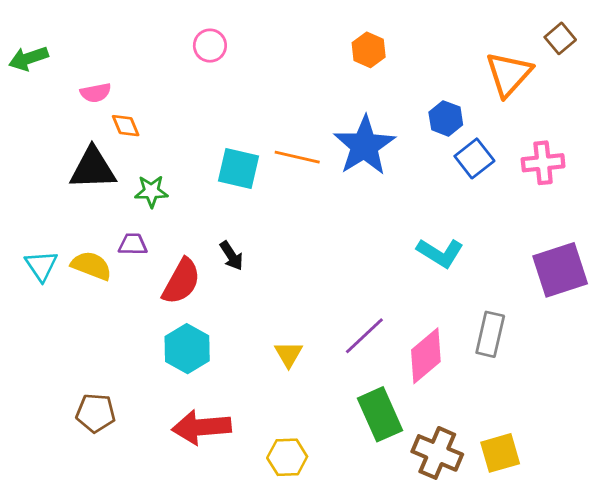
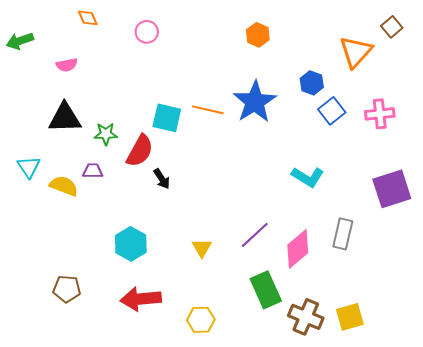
orange diamond: (126, 126) -> (88, 18), moved
cyan triangle: (41, 266) -> (29, 167), moved
red semicircle: (181, 281) -> (140, 151), moved

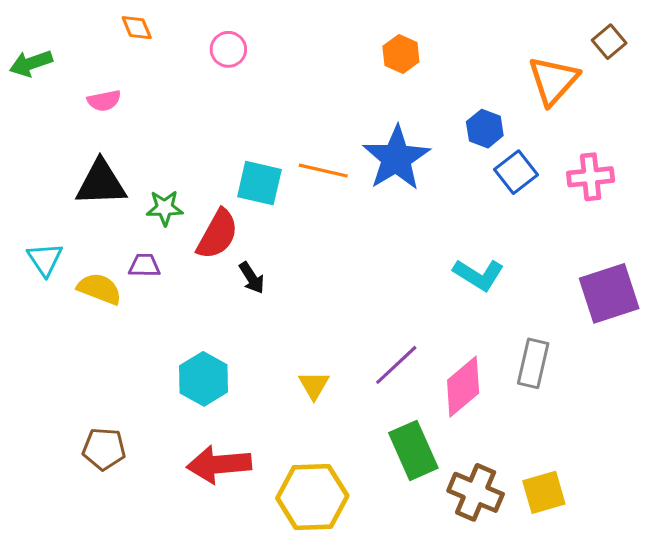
yellow hexagon: (201, 320) -> (312, 497), size x1.6

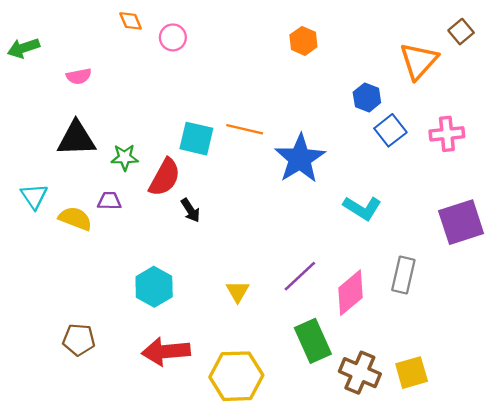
orange diamond: (137, 28) -> (131, 21), moved
blue star: (396, 158) -> (300, 159), moved

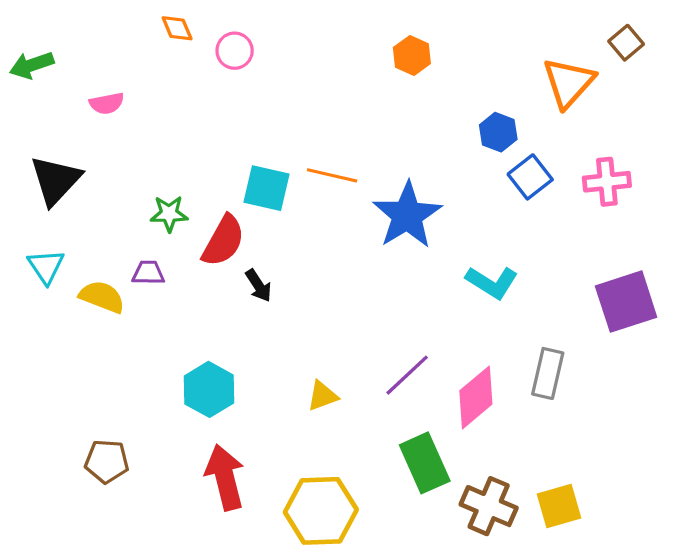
black triangle: (76, 139) -> (56, 180), moved, turned -45
yellow triangle: (238, 291) -> (322, 396), turned 40
red arrow: (166, 351) -> (225, 477), turned 81

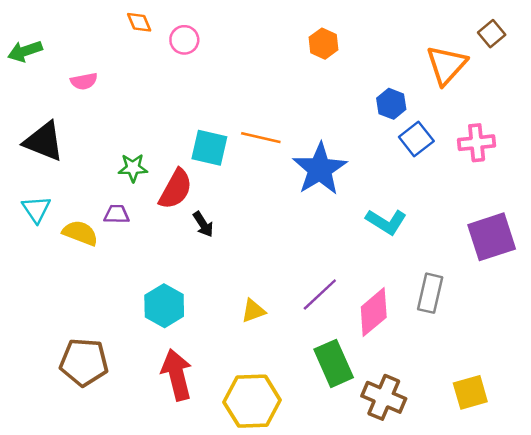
black triangle: (56, 180) -> (44, 141), turned -51
brown pentagon: (107, 461) -> (84, 362), size x1.4
yellow square: (559, 506) -> (470, 392), moved

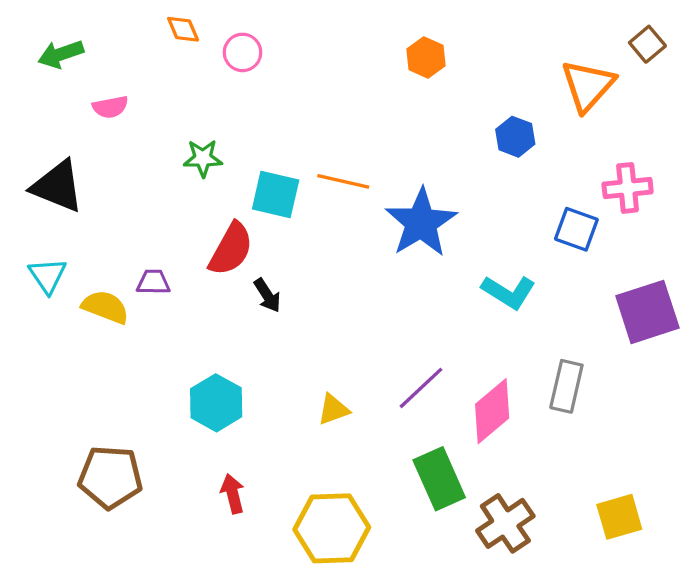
green arrow: (25, 51) -> (61, 54), moved
blue square: (416, 139) -> (576, 229), moved, turned -32
green star: (133, 168) -> (203, 158), moved
red arrow: (177, 375) -> (233, 494), size x0.6
brown cross: (384, 397) -> (505, 523), turned 33

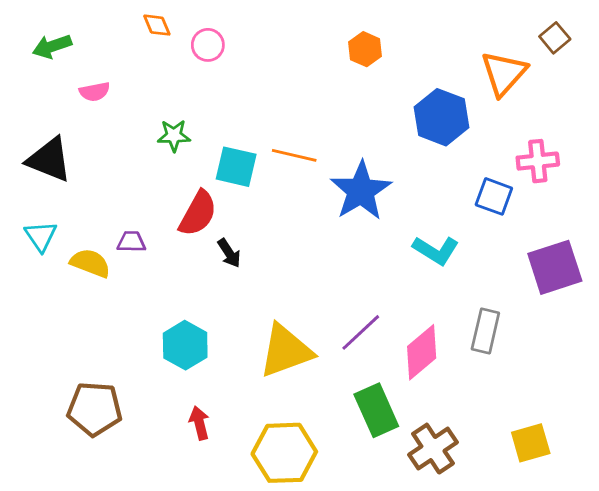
blue hexagon: (515, 137) -> (441, 117), size x1.6
yellow triangle: (333, 409) -> (286, 351), size x2.0

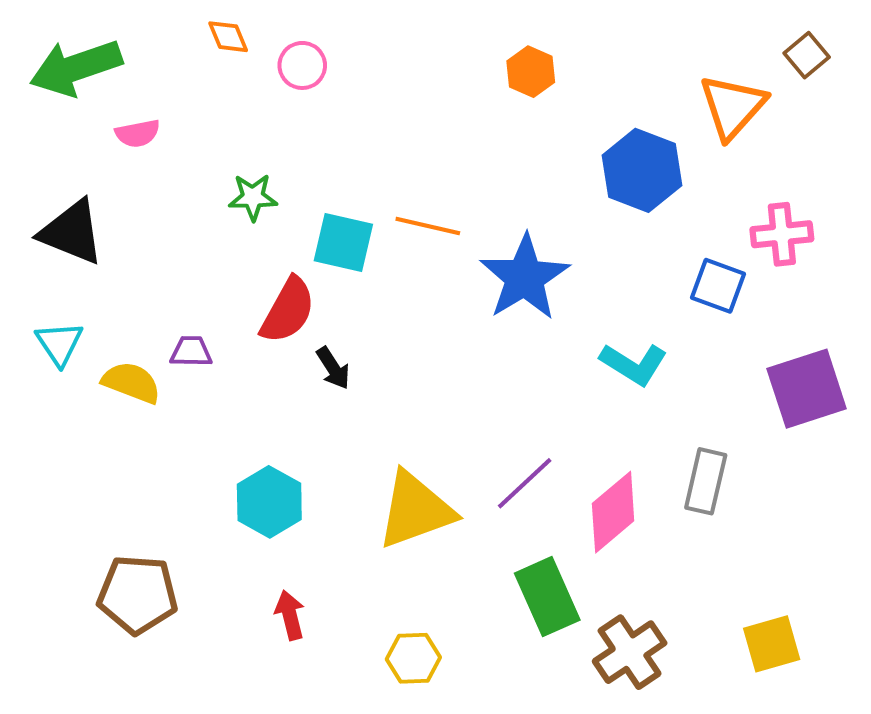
green arrow: (52, 46) -> (76, 68), size x1.6
yellow hexagon: (284, 453) -> (413, 658), size x0.6

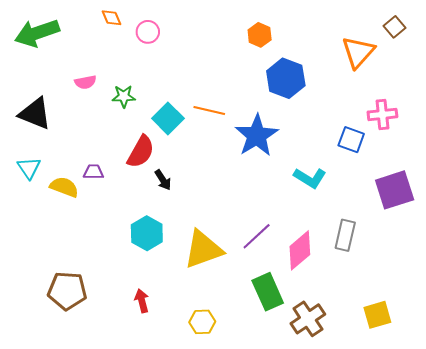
pink semicircle: (138, 133) -> (85, 82), moved
blue hexagon: (642, 170) -> (286, 78), moved
cyan square: (343, 242) -> (168, 118), turned 32
cyan hexagon: (269, 502) -> (147, 233), moved

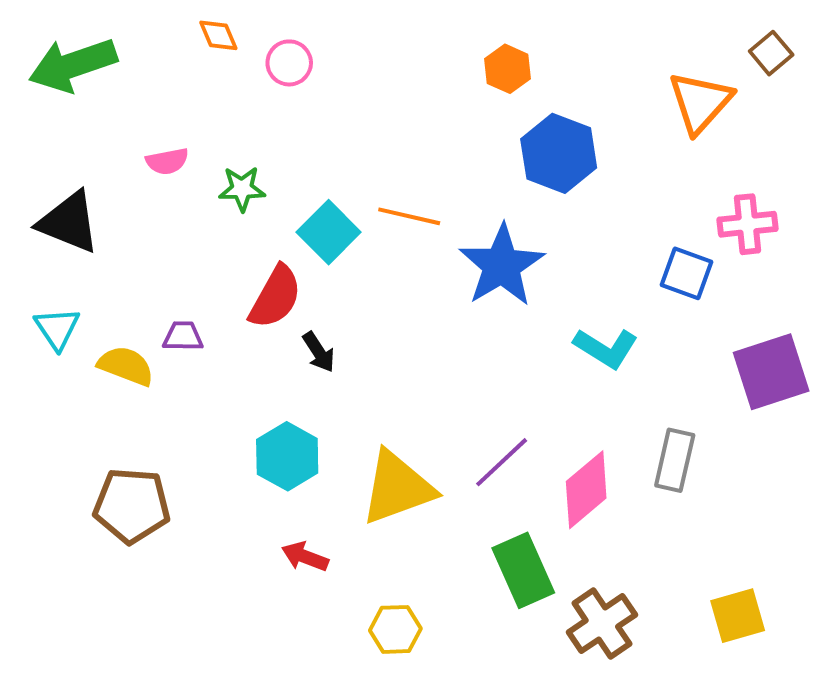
brown pentagon: (67, 291) -> (132, 505), moved
red arrow: (142, 301) -> (305, 557), moved, turned -55

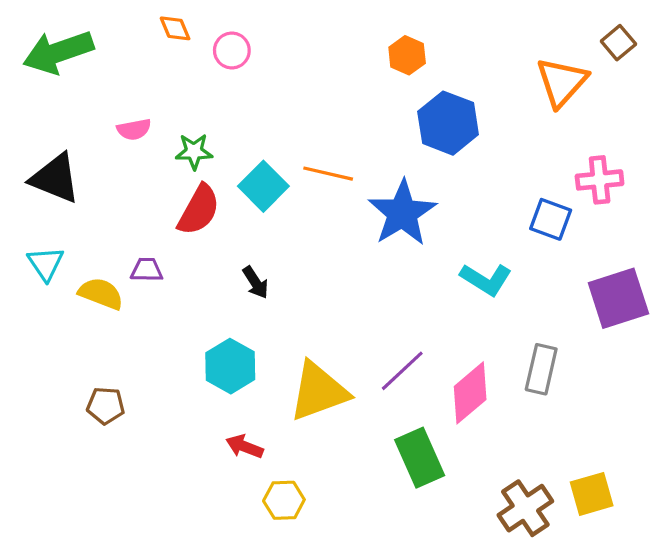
red semicircle: (275, 297) -> (199, 210), moved
brown pentagon: (132, 505) -> (106, 406), size x0.6
brown cross: (602, 624) -> (525, 508), moved
yellow hexagon: (395, 629) -> (284, 500), moved

